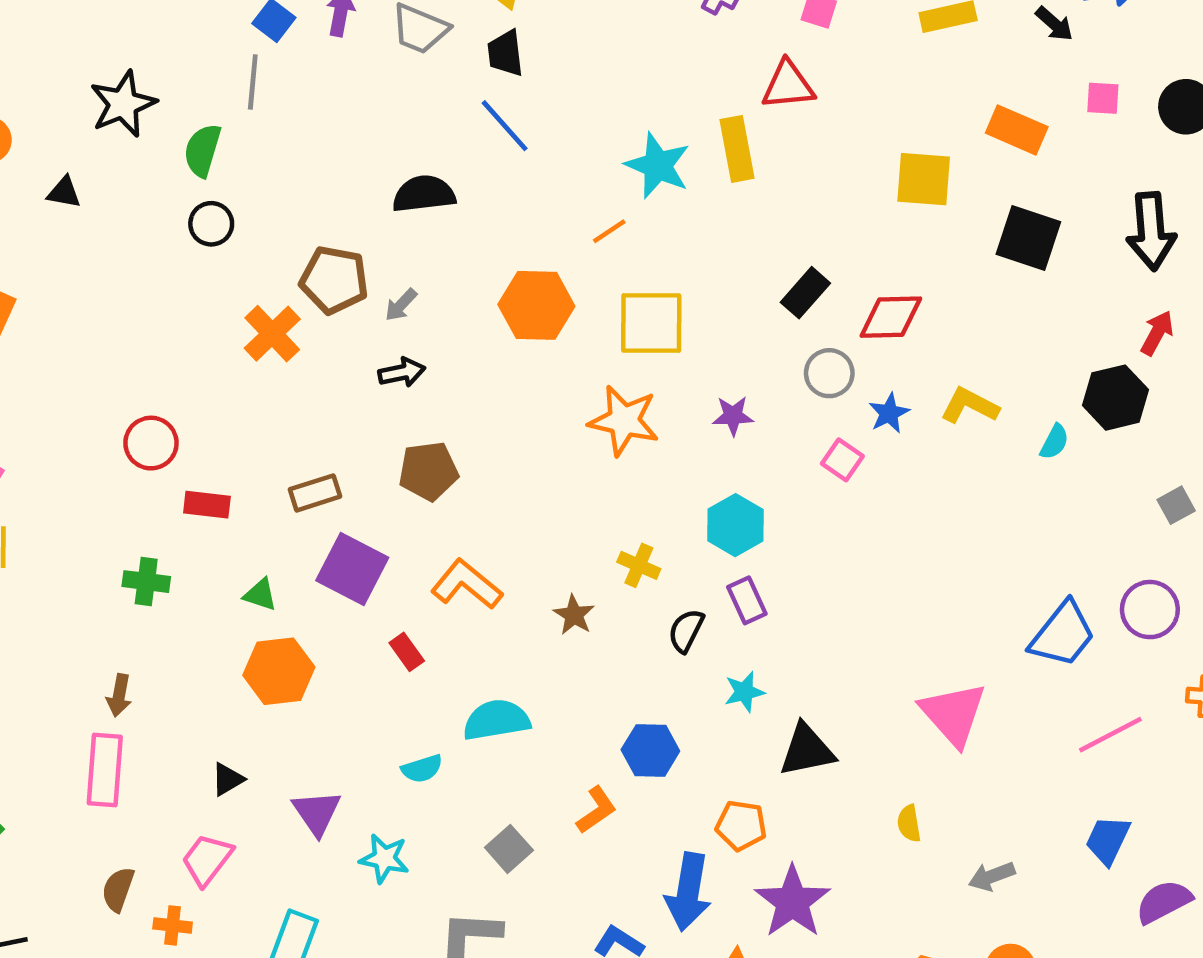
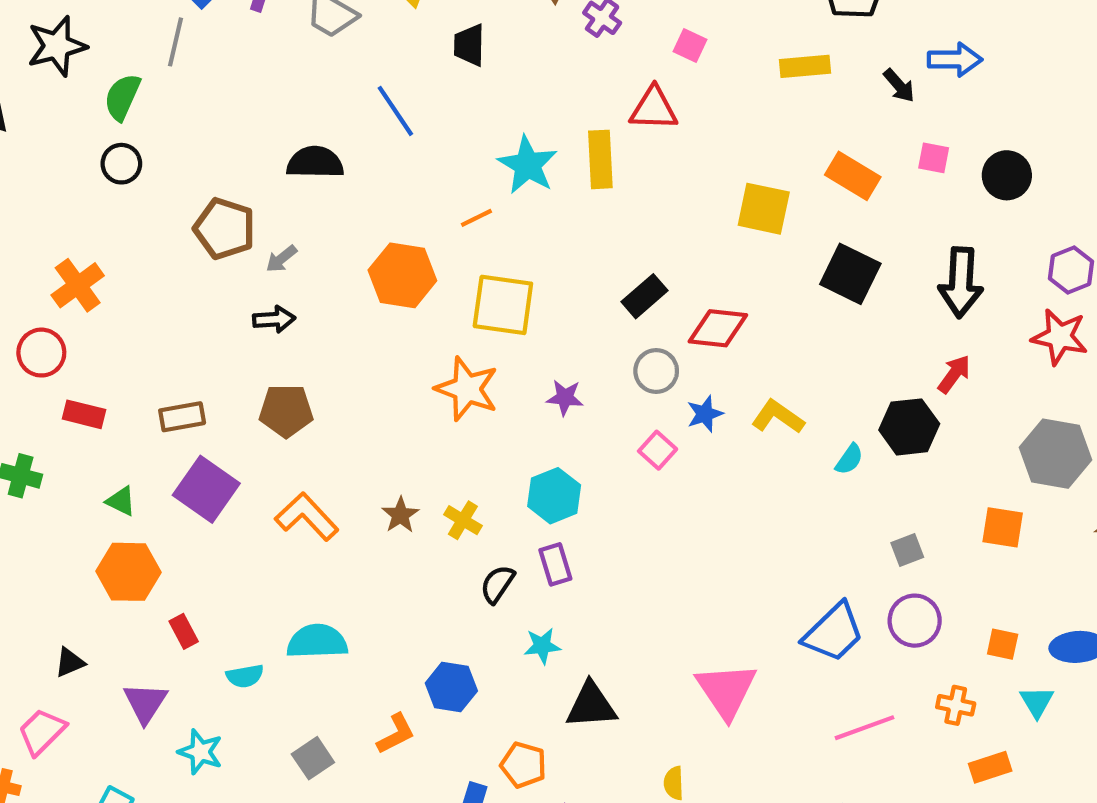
black trapezoid: (505, 53) -> (469, 45), moved
orange cross: (272, 334) -> (78, 285), moved
gray square: (1176, 505) -> (907, 550), moved
brown star: (574, 615) -> (400, 515), moved
red rectangle: (407, 652) -> (184, 631), moved

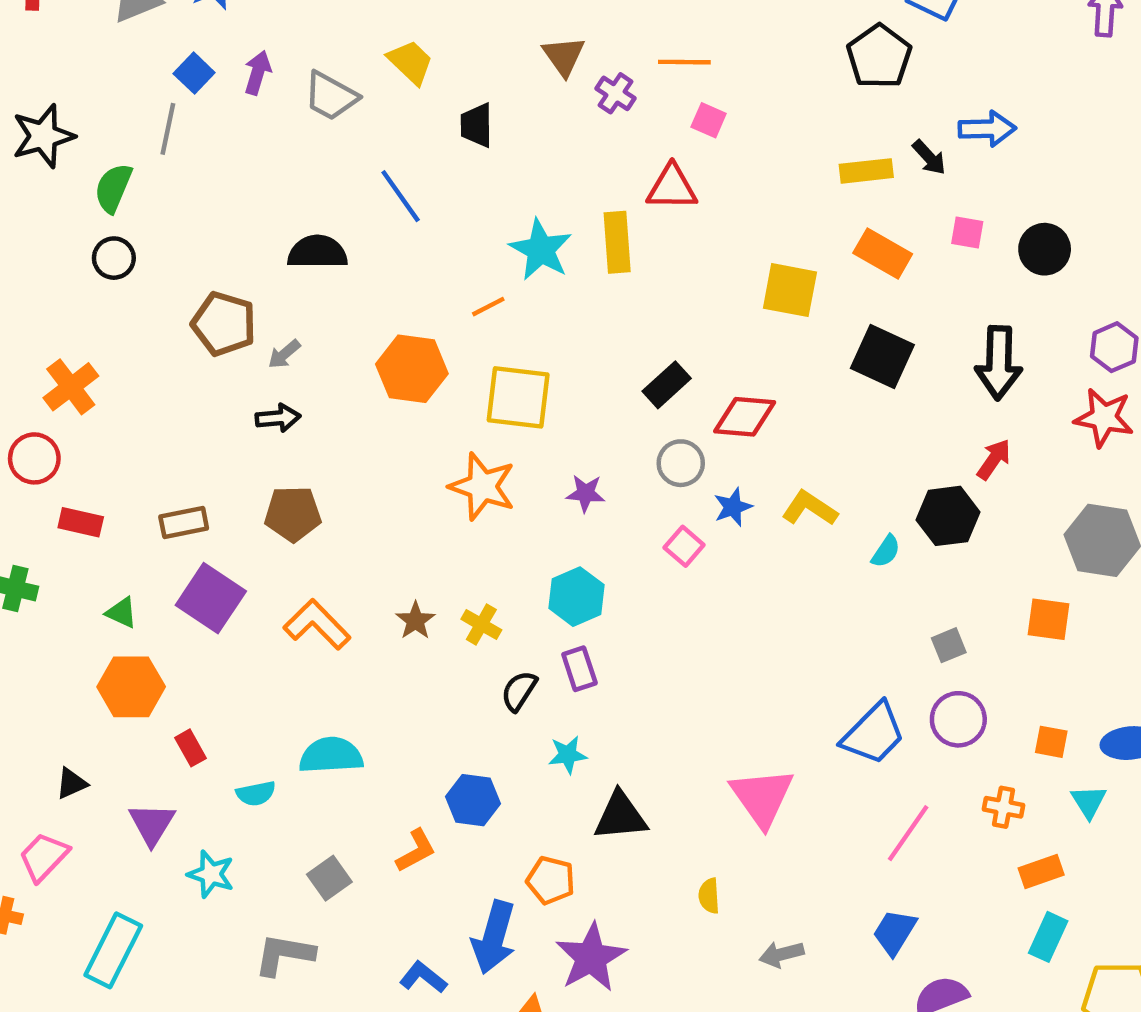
yellow rectangle: (805, 66) -> (866, 171), moved
pink line: (864, 728) -> (908, 833), turned -34

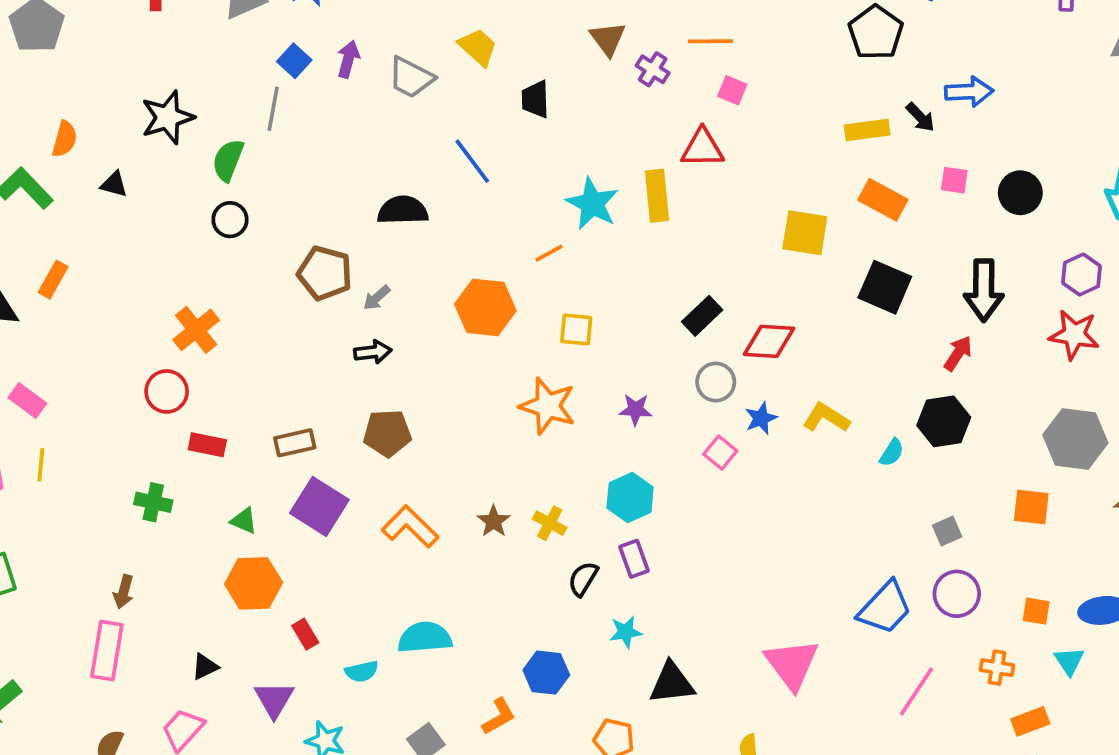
yellow square: (518, 397) -> (576, 330), size x0.6
red arrow: (994, 459) -> (958, 353), moved

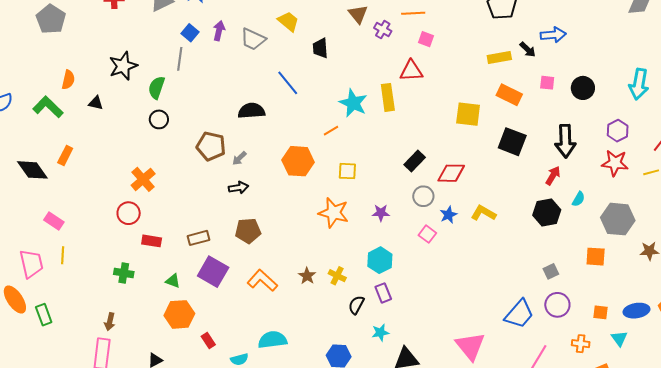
cyan semicircle: (892, 453) -> (579, 199), moved

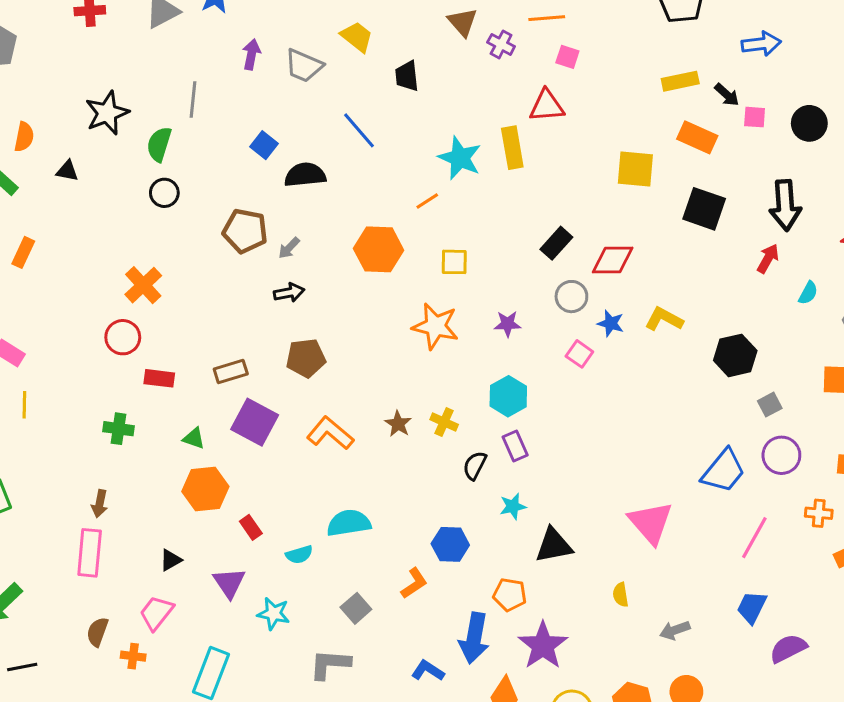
blue square: (190, 33) -> (264, 145), moved
black arrow: (528, 50) -> (727, 95), moved
black hexagon: (547, 212) -> (735, 355), moved
blue star: (448, 215) -> (611, 323), turned -30

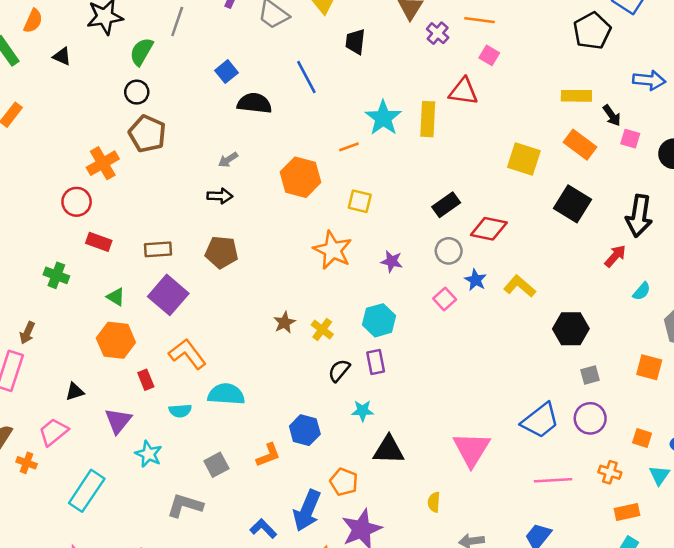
brown pentagon: (245, 231) -> (147, 134), moved
orange L-shape: (330, 433) -> (187, 354), moved
pink line: (754, 538) -> (553, 480), turned 45

